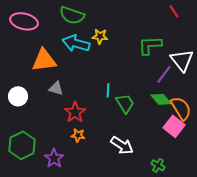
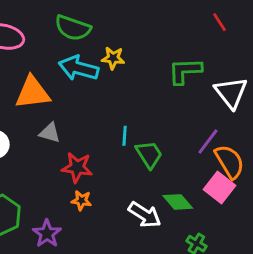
purple line: (164, 74) -> (208, 141), moved
green diamond: (161, 99) -> (178, 202), moved
red star: (75, 112) -> (77, 167), turned -30

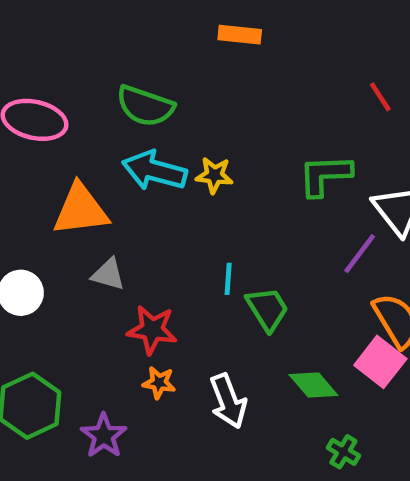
yellow star: (113, 58) -> (214, 175), moved
purple line: (208, 141) -> (360, 254), moved
white arrow: (145, 215) -> (228, 401), moved, turned 36

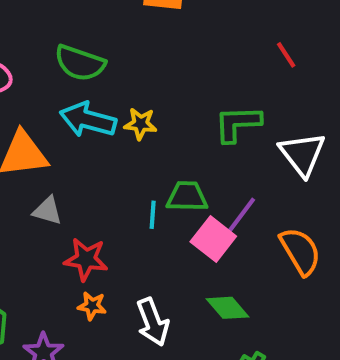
purple line: (360, 254) -> (242, 215), moved
green trapezoid: (267, 309) -> (187, 197), moved, turned -57
pink square: (380, 362) -> (213, 239), moved

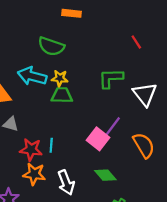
green semicircle: (80, 63) -> (51, 46), moved
green trapezoid: (187, 197) -> (62, 95), moved
cyan line: (153, 215) -> (51, 145), moved
orange star: (92, 306) -> (34, 174), size x1.5

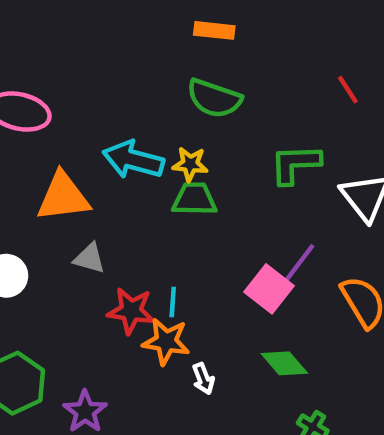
green semicircle: (51, 46) -> (214, 98), moved
orange star: (34, 174) -> (166, 341), moved
white arrow: (66, 183) -> (203, 379), size x0.6

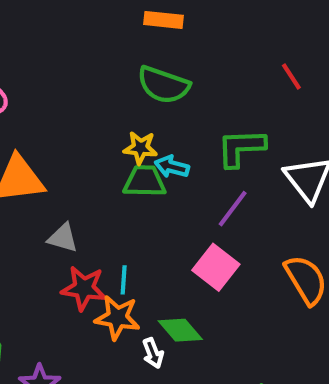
cyan arrow: (133, 160) -> (172, 167), moved, size x0.6
gray triangle: (89, 258) -> (63, 238), moved
purple line: (300, 263) -> (233, 209), moved
green diamond: (284, 363) -> (180, 330), moved

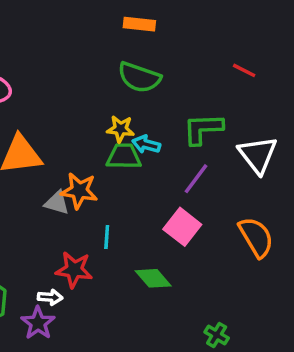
red line: (291, 77) -> (244, 70), turned -30
red star: (84, 288) -> (74, 270), moved
orange star: (117, 318) -> (79, 191), moved
white arrow: (153, 353) -> (50, 297), moved, turned -65

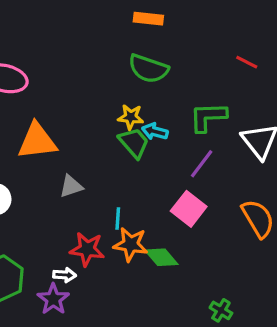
green trapezoid: (124, 156) -> (134, 143), turned 48
orange star: (79, 191) -> (131, 244), moved
gray triangle: (57, 203) -> (71, 186), turned -35

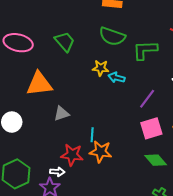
green L-shape: (208, 117) -> (145, 50), moved
green trapezoid: (134, 143) -> (65, 42), moved
pink square: (189, 209) -> (151, 128), moved, turned 35
green diamond: (161, 257) -> (156, 160), moved

